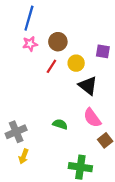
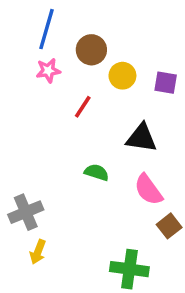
brown circle: (58, 42) -> (91, 50), moved
yellow circle: (76, 63) -> (122, 76), moved
black triangle: (88, 86) -> (141, 138), turned -30
green semicircle: (60, 124) -> (97, 172), moved

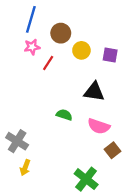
red line: (83, 107) -> (48, 63), moved
pink semicircle: (148, 190) -> (99, 126), turned -35
gray cross: (26, 212) -> (17, 141), turned -35
green cross: (129, 269) -> (86, 179), turned 30

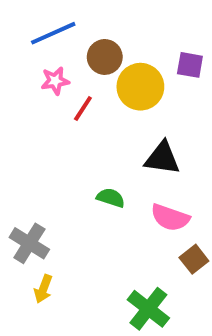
blue line: (31, 19) -> (53, 33), turned 50
yellow circle: (81, 50) -> (140, 87), size x1.5
purple square: (110, 55) -> (190, 65), moved

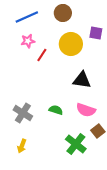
brown circle: (105, 57) -> (63, 13), moved
green semicircle: (111, 198) -> (56, 110), moved
gray cross: (29, 243) -> (23, 113), moved
green cross: (148, 309) -> (76, 144), moved

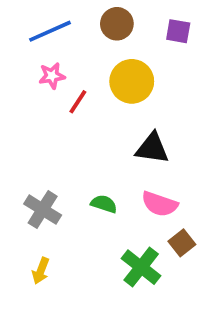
purple square: (96, 33) -> (178, 31), moved

